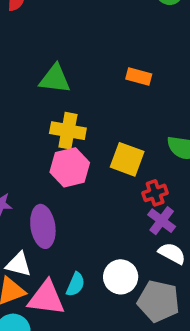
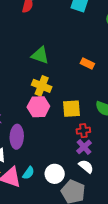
yellow square: (127, 159) -> (72, 109), turned -36

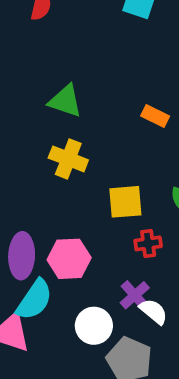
pink hexagon: (38, 107) -> (69, 259), moved
purple cross: (84, 147) -> (135, 295), moved
cyan semicircle: (28, 173) -> (34, 300), moved, size x1.6

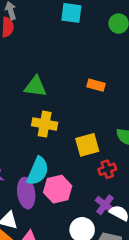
cyan semicircle: (34, 300) -> (38, 171), moved

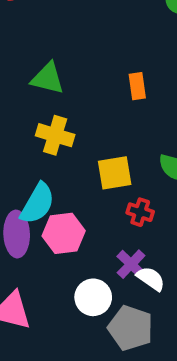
orange rectangle: (96, 85) -> (137, 86), turned 60
red cross: (107, 169) -> (140, 212), turned 30

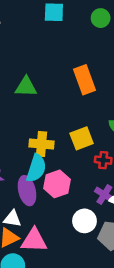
orange rectangle: (137, 86) -> (84, 80), size x1.6
yellow cross: (55, 135) -> (41, 144), moved

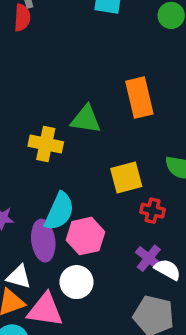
green triangle: (26, 87) -> (86, 119), moved
yellow cross: (41, 144) -> (46, 144), moved
white circle: (84, 221) -> (76, 282), moved

